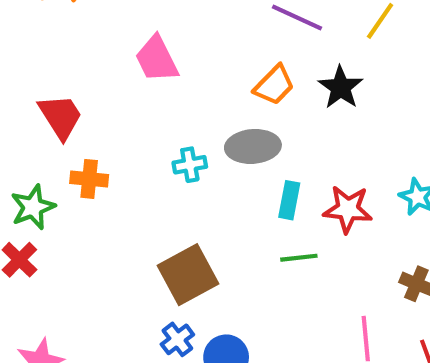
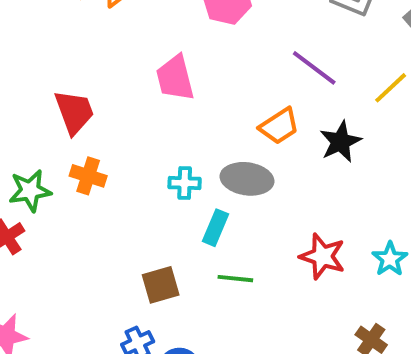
cyan rectangle: (289, 200) -> (215, 228), moved
green line: (299, 258) -> (235, 279), moved
brown square: (188, 275) -> (161, 285), size x0.7

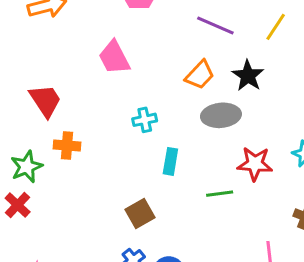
gray ellipse: (247, 179) -> (221, 115), moved
cyan cross: (185, 183) -> (145, 120), moved
green line: (235, 279) -> (220, 194), moved

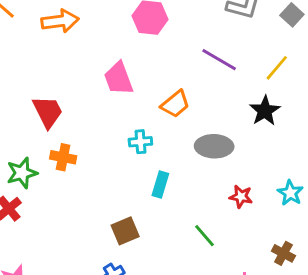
orange trapezoid: (200, 75) -> (175, 104), moved
black star: (248, 76) -> (265, 111), moved
red star: (255, 164) -> (241, 197), size x0.7
green line: (220, 194) -> (205, 236), moved, turned 50

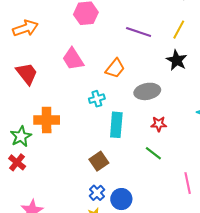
red trapezoid: (48, 112) -> (27, 74), moved
orange cross: (63, 157) -> (47, 120), size x1.4
cyan rectangle: (160, 185) -> (116, 125), size x1.4
red star: (241, 197) -> (159, 124), moved

